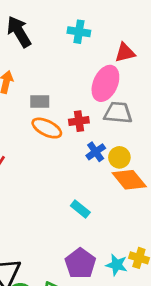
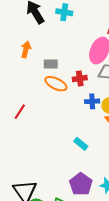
cyan cross: (79, 32) -> (64, 12), moved
blue cross: (96, 152) -> (92, 101), turned 32

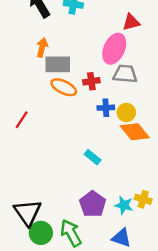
orange arrow: (26, 49) -> (42, 48), moved
gray rectangle: (51, 64) -> (58, 64), size x1.5

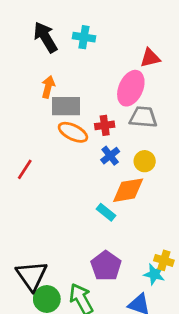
blue cross: (106, 108) -> (110, 156), moved, turned -35
orange diamond: (135, 132) -> (128, 190), moved, turned -60
cyan star: (124, 205) -> (154, 274), moved

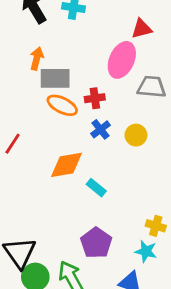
gray trapezoid: (143, 117) -> (152, 87), moved
orange diamond: (128, 190) -> (66, 165), moved
yellow cross: (164, 260) -> (156, 226), moved

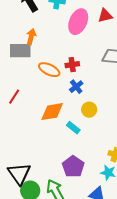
pink ellipse: (122, 60) -> (78, 22), moved
gray rectangle: (55, 78) -> (20, 51), moved
yellow circle: (136, 135) -> (89, 110), moved

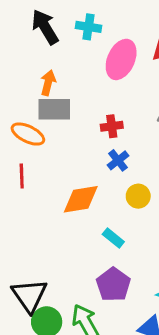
gray rectangle: (20, 51) -> (54, 109), moved
orange ellipse: (49, 70) -> (28, 134), moved
red line: (14, 97) -> (22, 176), turned -35
cyan rectangle: (73, 128) -> (113, 238), moved

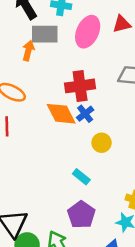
gray rectangle: (54, 109) -> (45, 34), moved
red cross: (112, 126) -> (80, 86), size x1.6
orange diamond: (81, 199) -> (61, 114), moved, turned 72

